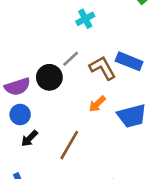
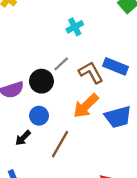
orange arrow: (97, 104) -> (86, 106), size x1.6
blue circle: (20, 115) -> (39, 116), moved

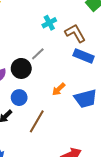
brown L-shape: (91, 73) -> (75, 33), moved
orange arrow: (86, 106) -> (59, 89), size x0.6

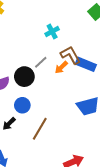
brown L-shape: (75, 33) -> (70, 55), moved
orange arrow: (59, 89) -> (61, 67), moved

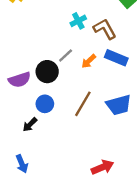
brown L-shape: (70, 55) -> (105, 29), moved
brown line: (40, 129) -> (83, 104), moved

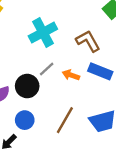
cyan cross: (78, 21) -> (43, 32), moved, size x1.6
orange arrow: (89, 61) -> (71, 75), turned 63

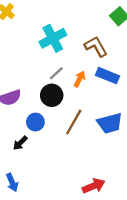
orange arrow: (71, 75) -> (80, 79), turned 98
black circle: (27, 86) -> (52, 95), moved

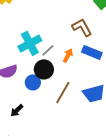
cyan cross: (53, 38) -> (30, 43), moved
blue circle: (35, 122) -> (33, 82), moved

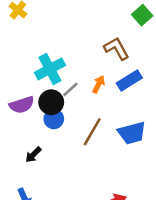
gray line: (48, 50) -> (70, 89), moved
blue rectangle: (92, 52) -> (129, 80), turned -54
black circle: (44, 69) -> (51, 102), moved

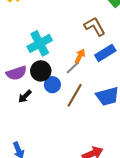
gray line: (70, 89) -> (73, 68), moved
blue circle: (54, 119) -> (52, 85), moved
black arrow: (33, 155) -> (25, 96), moved

